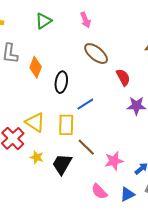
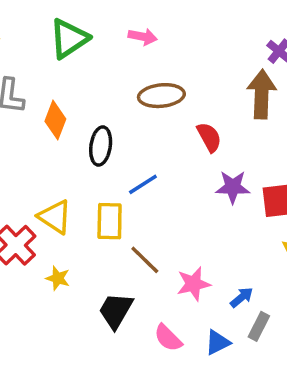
pink arrow: (85, 20) -> (143, 37), turned -56
green triangle: (43, 21) -> (69, 39), size x1.4
brown ellipse: (96, 54) -> (161, 96), turned -45
black trapezoid: (62, 164) -> (116, 311), moved

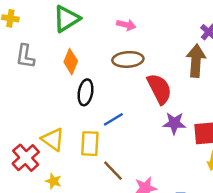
pink arrow: (143, 37) -> (126, 25), moved
orange diamond: (55, 120) -> (71, 62), moved
red semicircle: (209, 137) -> (159, 89), size x1.5

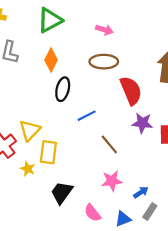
yellow triangle: (53, 139) -> (30, 130), turned 35
yellow rectangle: (90, 144) -> (48, 152), moved
brown line: (113, 171) -> (109, 144), moved

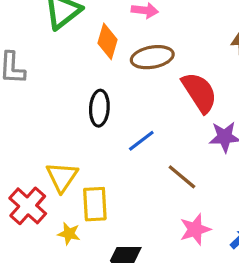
orange diamond: (51, 60) -> (108, 41), moved

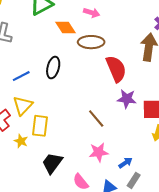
orange diamond: (108, 41) -> (65, 28), turned -60
blue line: (141, 141) -> (21, 76), moved

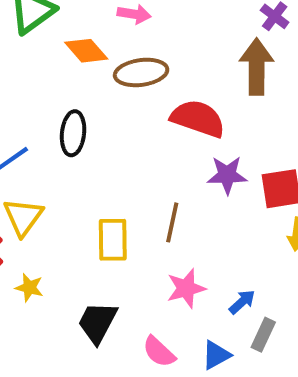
red semicircle: (116, 69) -> (198, 118), turned -40
brown line: (96, 119) -> (172, 222), turned 60
yellow rectangle: (40, 126) -> (113, 240), moved

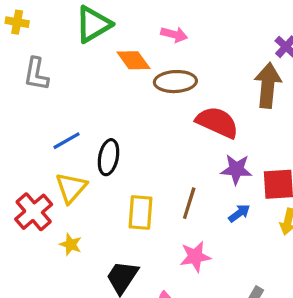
black ellipse: (73, 133) -> (108, 157), moved
blue arrow: (242, 302) -> (239, 213), moved

